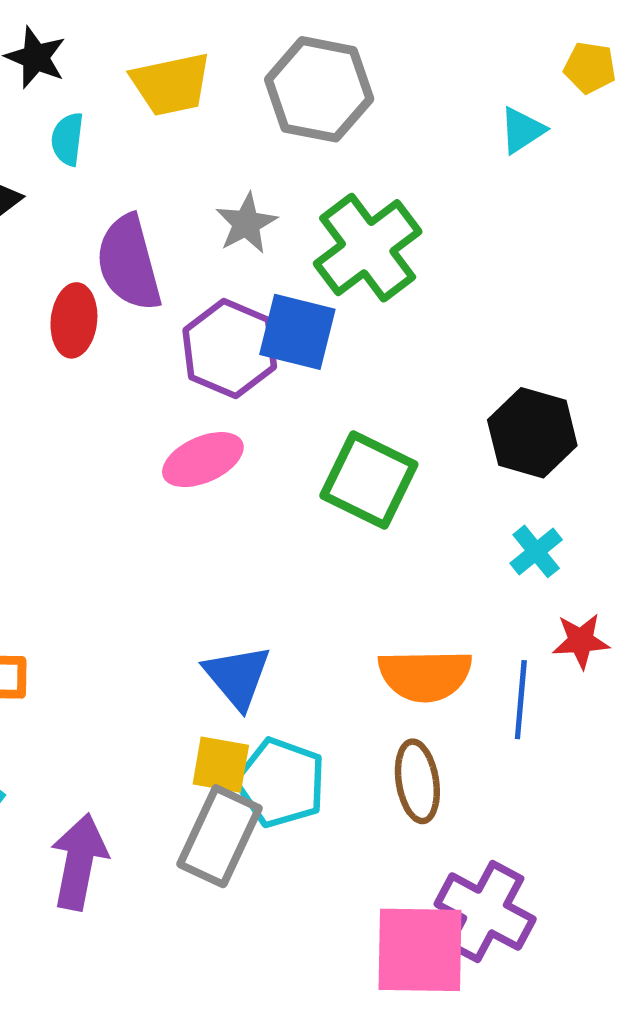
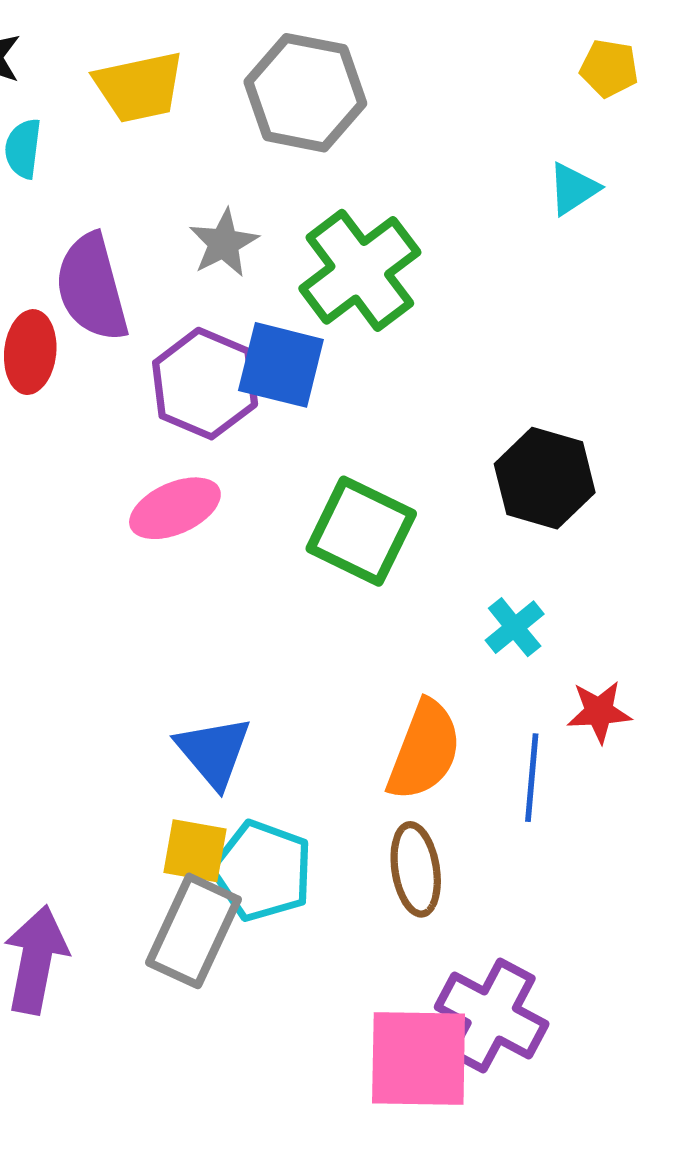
cyan triangle: (522, 130) -> (573, 189), moved
cyan cross: (536, 551) -> (515, 627), moved
orange semicircle: (425, 675) -> (424, 750), turned -68

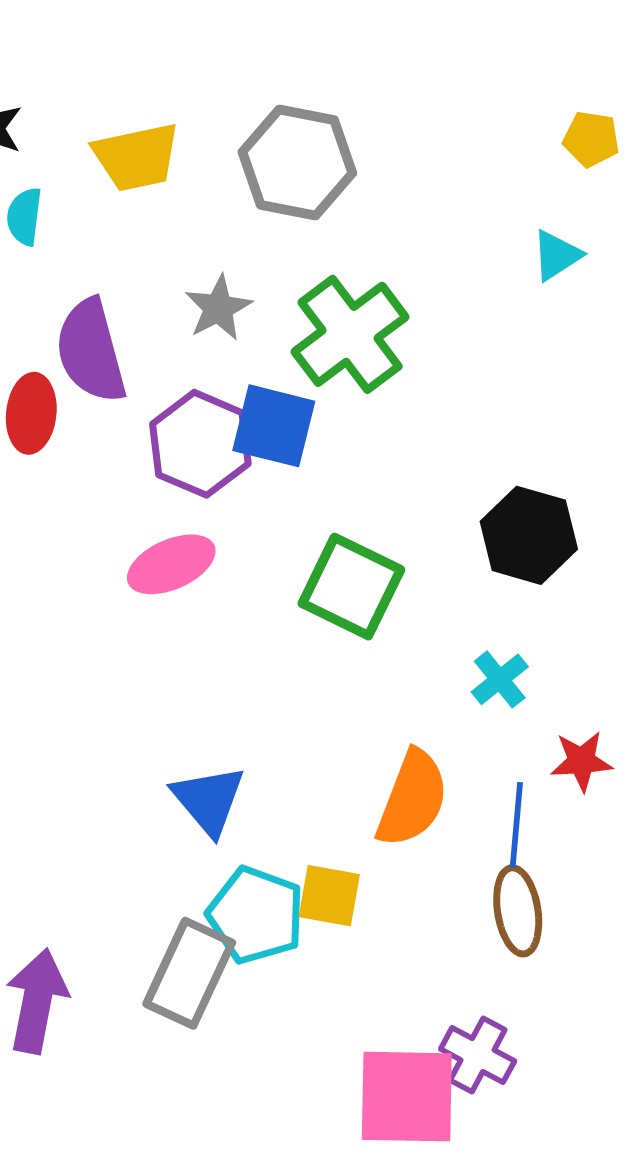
yellow square: (195, 851) -> (329, 896), moved
brown ellipse: (416, 869) -> (518, 911), moved
purple cross: (492, 1016) -> (478, 1055), size x0.7

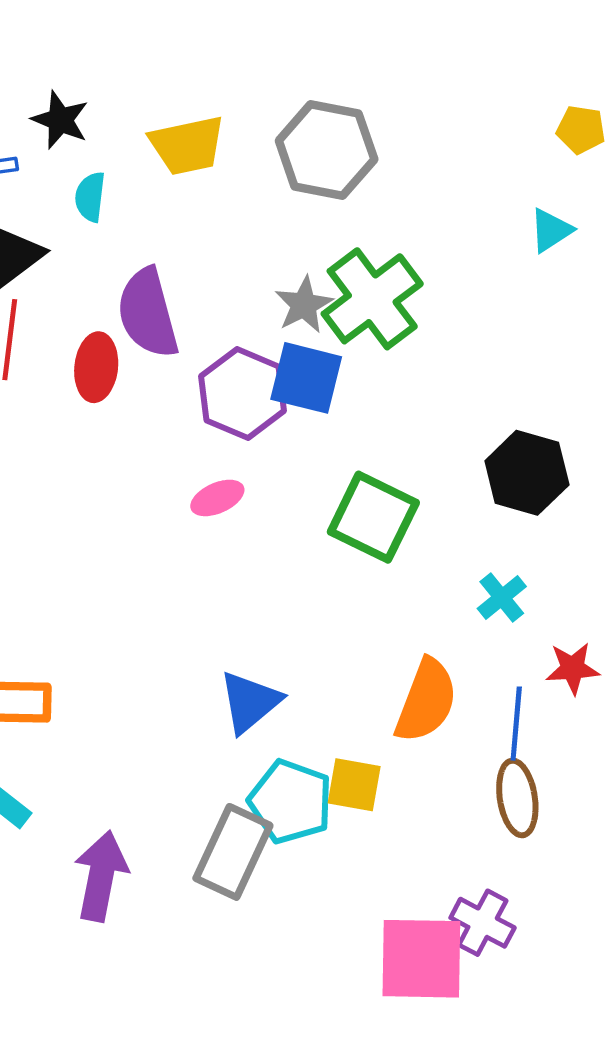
gray star: (218, 308) -> (304, 305), moved
pink ellipse: (171, 564) -> (217, 498), size x0.7
blue triangle: (209, 800) -> (250, 702), turned 30

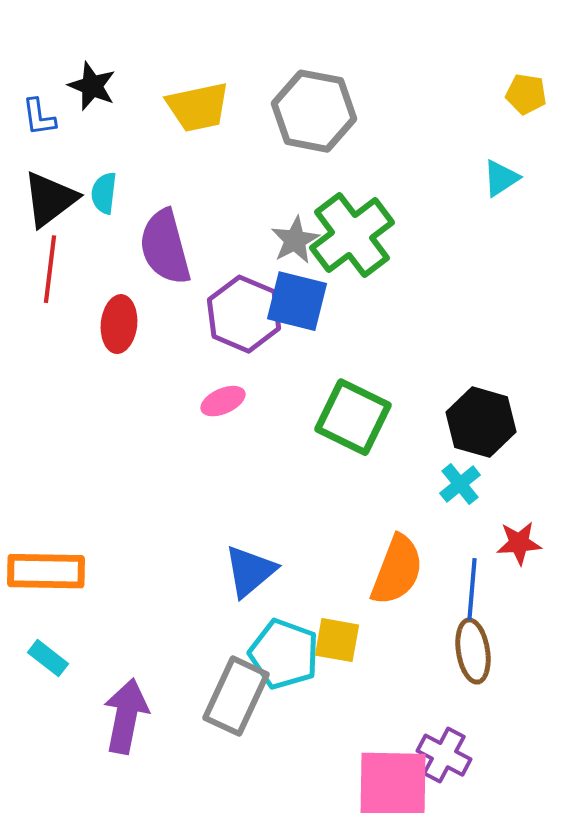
cyan semicircle: (90, 197) -> (104, 193), moved
red ellipse: (96, 367) -> (119, 324), moved
black hexagon: (527, 473) -> (481, 422), moved

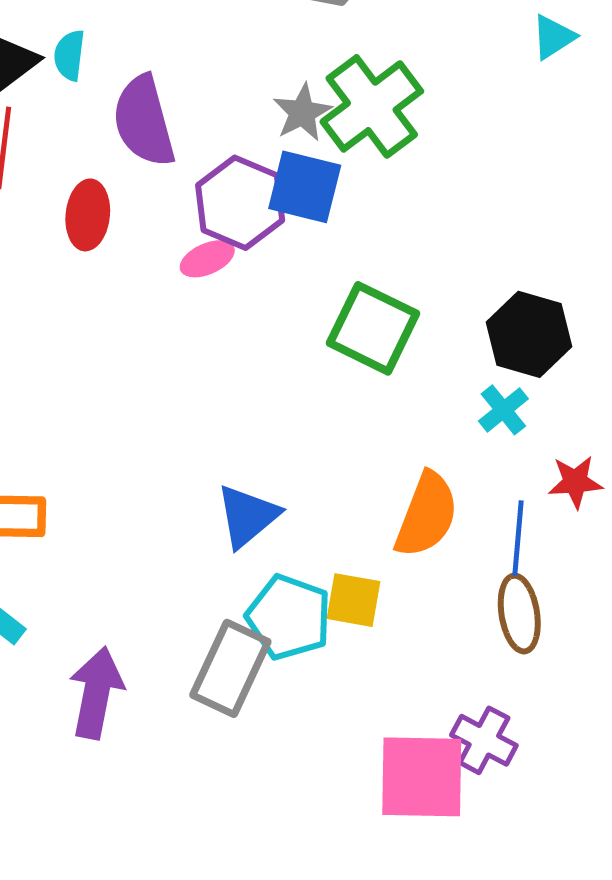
pink ellipse: (223, 401) -> (207, 259), moved

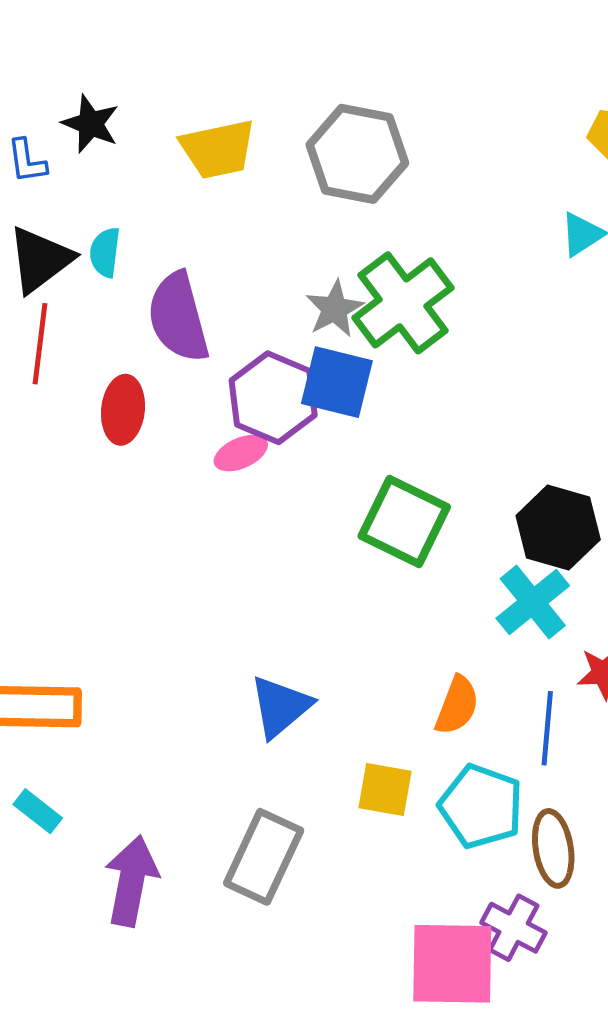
cyan cross: (503, 410) -> (533, 602), size x1.5
orange semicircle: (427, 515) -> (457, 705), size x0.7
brown ellipse: (519, 614) -> (553, 848), moved
cyan pentagon: (289, 617) -> (481, 806), moved

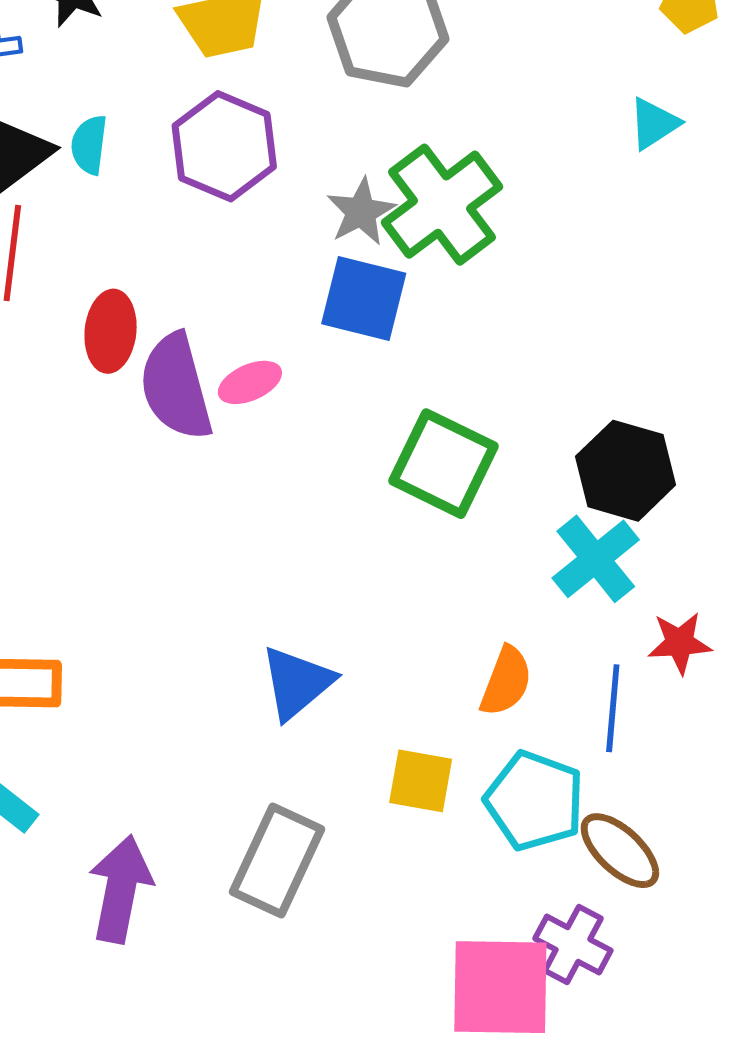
purple semicircle: (178, 317) -> (176, 387), moved
purple hexagon: (273, 398) -> (224, 146), moved
brown ellipse: (553, 848) -> (620, 851), turned -38

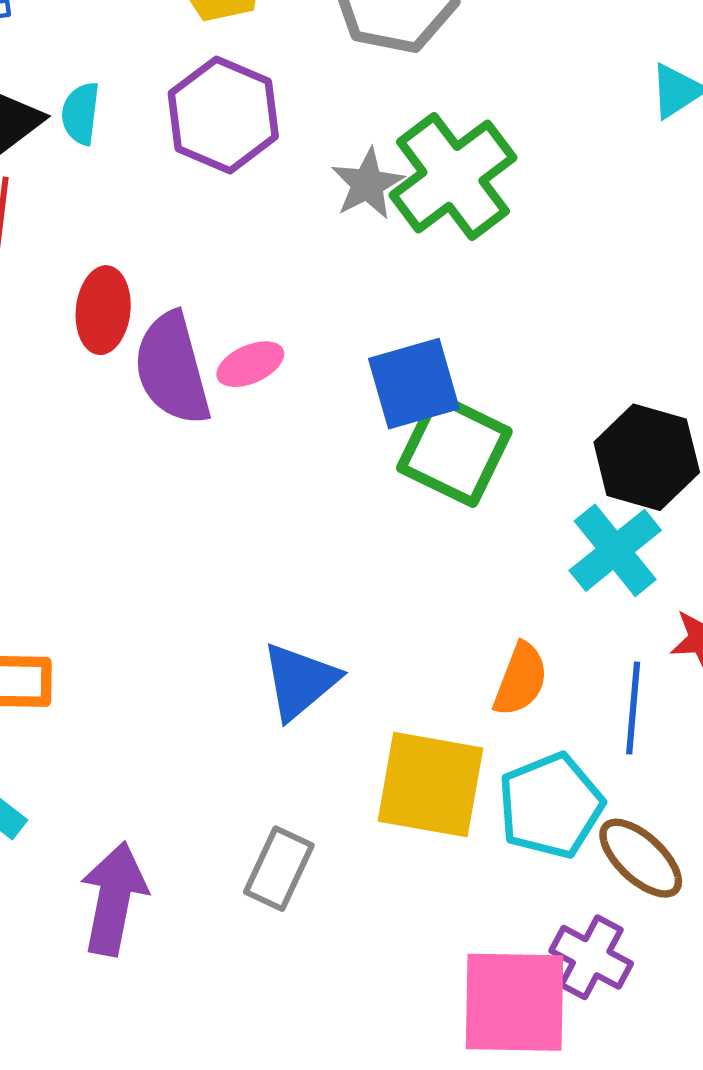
blue square: (364, 298) -> (414, 384), moved, turned -30
yellow square: (421, 781) -> (430, 785), size x1.6
cyan pentagon: (535, 801) -> (551, 806), turned 30
gray rectangle: (277, 861) -> (279, 869), size x0.7

